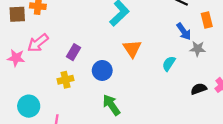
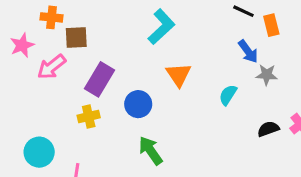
brown square: (17, 14) -> (76, 38), moved
orange rectangle: (207, 20) -> (271, 25), moved
purple rectangle: (74, 52) -> (99, 79), size x1.5
pink star: (16, 58) -> (22, 45), moved, turned -30

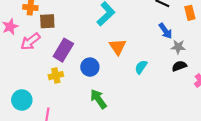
orange rectangle: (271, 25) -> (190, 13), moved
cyan semicircle: (228, 95) -> (141, 67), moved
black semicircle: (268, 129) -> (179, 66), moved

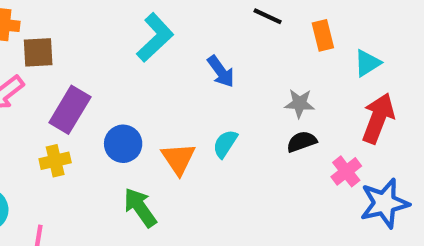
blue arrow: (165, 31) -> (221, 72), moved
orange triangle: (118, 47) -> (178, 159), moved

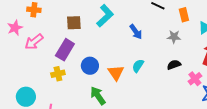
brown square: (38, 52) -> (74, 23), moved
gray star: (299, 103) -> (174, 37), moved

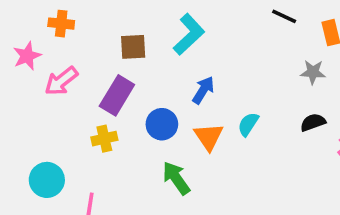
blue arrow: (136, 32) -> (203, 90), moved, turned -112

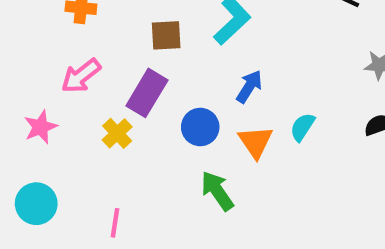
pink star: (27, 56) -> (40, 127), moved
yellow cross: (104, 139) -> (117, 133), moved, turned -30
cyan circle: (47, 180) -> (36, 204), moved

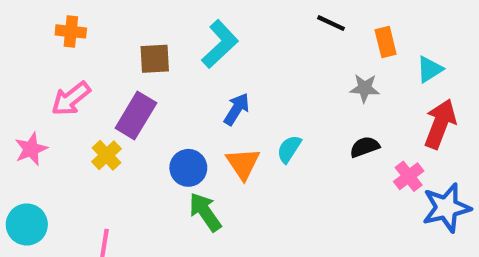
blue circle: (200, 127) -> (188, 168), moved

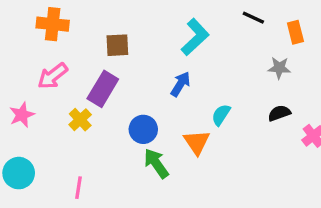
orange cross: (71, 31) -> (53, 24), size x1.4
cyan L-shape: (220, 44) -> (195, 37), moved
orange triangle: (243, 164) -> (197, 142), moved

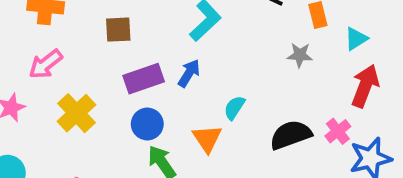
purple rectangle: (103, 89) -> (144, 79), moved, turned 40
black semicircle: (279, 113) -> (291, 135), moved, size x1.6
yellow cross: (80, 120) -> (76, 113), size x1.5

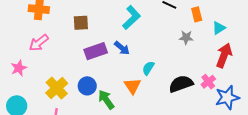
blue arrow: (189, 73) -> (122, 48), turned 98
yellow cross: (76, 113) -> (57, 88), moved
blue circle: (147, 124) -> (87, 86), moved

